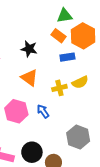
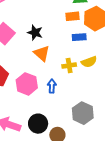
orange rectangle: (58, 36) -> (73, 16), turned -48
black star: (29, 49) -> (35, 33), moved
blue arrow: (43, 111) -> (52, 86), turned 32

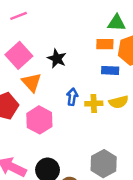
orange triangle: (42, 53) -> (31, 82), moved
blue arrow: (52, 86) -> (72, 97), moved

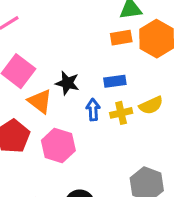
black star: (57, 59) -> (67, 83), moved
blue rectangle: (110, 70) -> (115, 81), moved

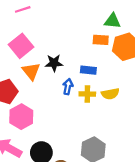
black star: (67, 83) -> (54, 63), turned -30
pink hexagon: (58, 145) -> (21, 117), moved

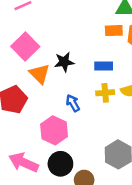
blue arrow: (68, 87) -> (73, 103), moved, turned -35
pink hexagon: (21, 117) -> (54, 130), moved

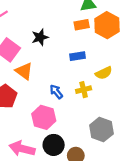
black star: (64, 62) -> (40, 37), moved
yellow cross: (105, 93) -> (84, 90), moved

